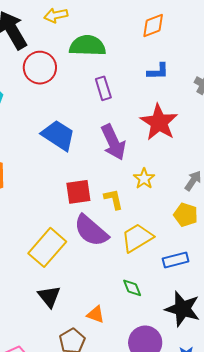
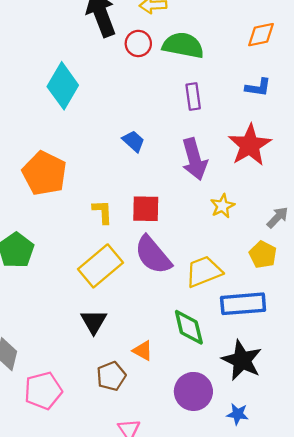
red circle: (40, 68) -> (138, 43), moved, size x0.7
blue trapezoid: (58, 135) -> (133, 141), size x0.6
yellow L-shape: (113, 199) -> (102, 212), moved
blue rectangle: (176, 260) -> (243, 304), size x1.5
green diamond: (132, 288) -> (189, 327), size x1.6

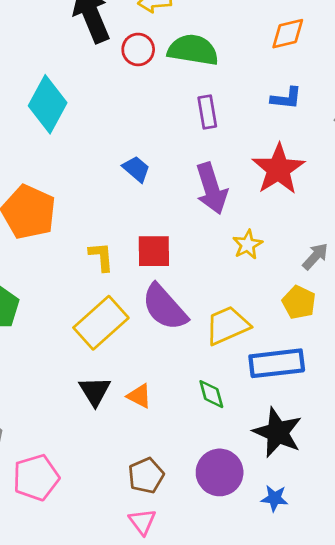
green diamond: (189, 327) -> (211, 394), size x0.7
orange triangle: (143, 351) -> (139, 396), moved
brown pentagon: (111, 376) -> (146, 476), moved

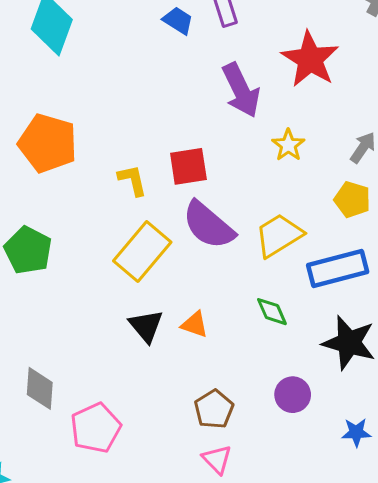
blue trapezoid: (136, 169) -> (178, 21), moved
purple circle: (220, 472) -> (293, 395), size x0.7
blue star: (274, 498) -> (356, 432), moved

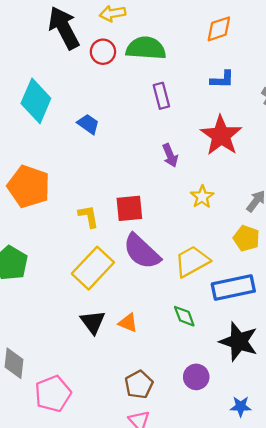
blue trapezoid: (178, 21) -> (88, 124), moved
purple arrow: (241, 90) -> (170, 155), size x0.6

